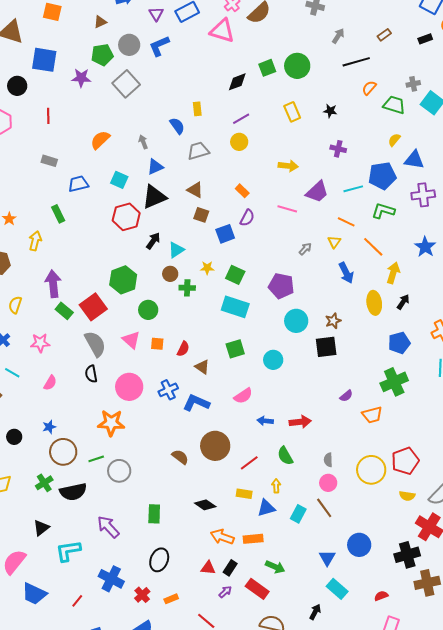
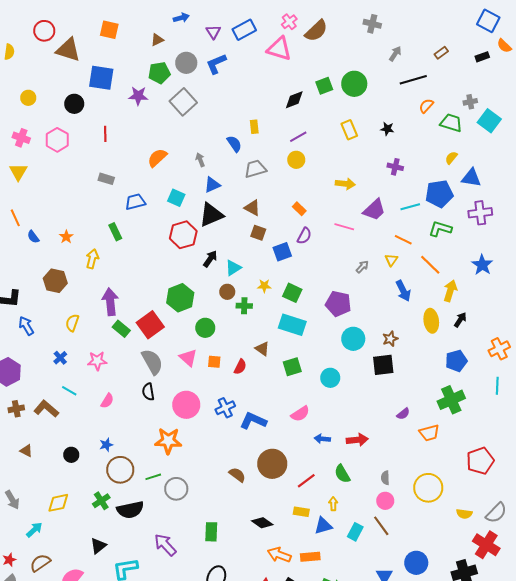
brown triangle: (202, 367) -> (262, 349), moved
red pentagon: (405, 461) -> (480, 461), moved

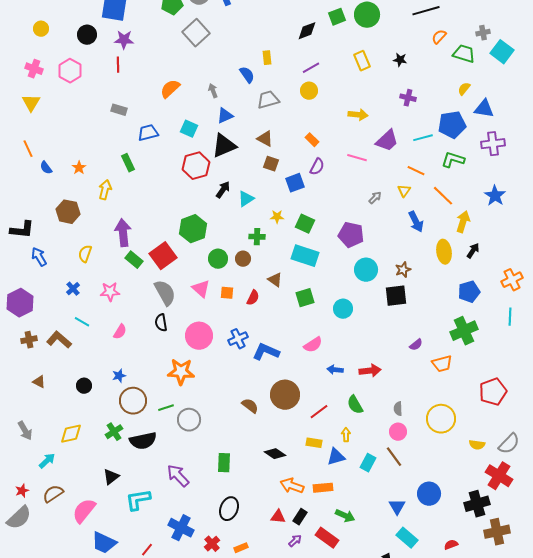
purple star: (138, 96) -> (124, 40), moved
brown circle: (227, 292) -> (243, 259), moved

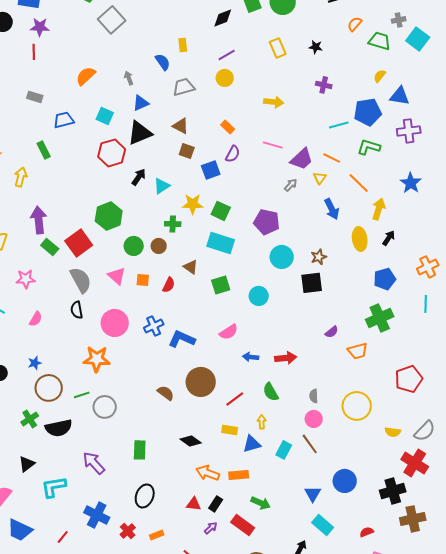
purple trapezoid: (387, 141) -> (302, 159), moved
yellow star: (277, 217) -> (193, 204), size x1.5

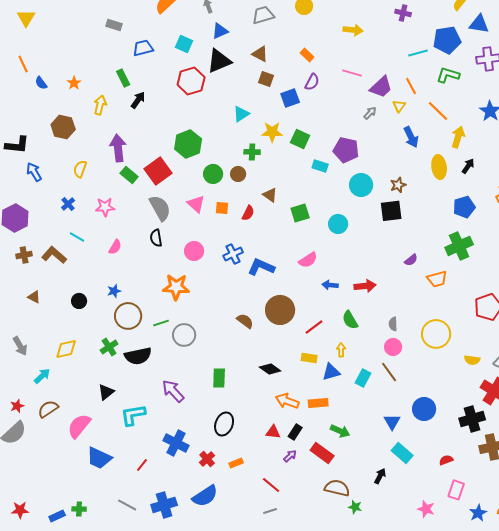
orange line: (332, 158) -> (411, 86), turned 36
black arrow: (139, 177) -> (138, 100), moved
cyan rectangle: (221, 243) -> (320, 166), moved, size x0.6
pink circle: (115, 323) -> (194, 251), size x0.7

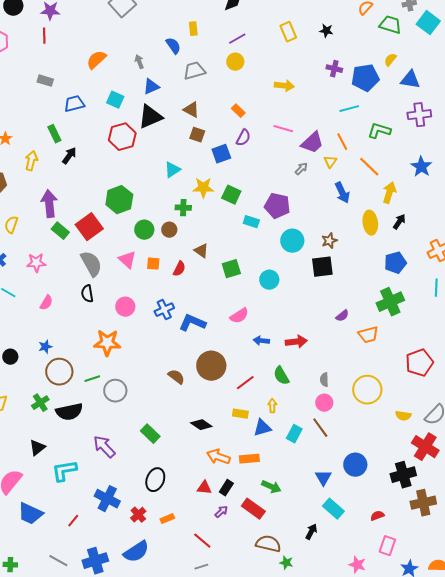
blue pentagon: (447, 40) -> (365, 78), moved
green rectangle: (219, 378) -> (150, 434), turned -48

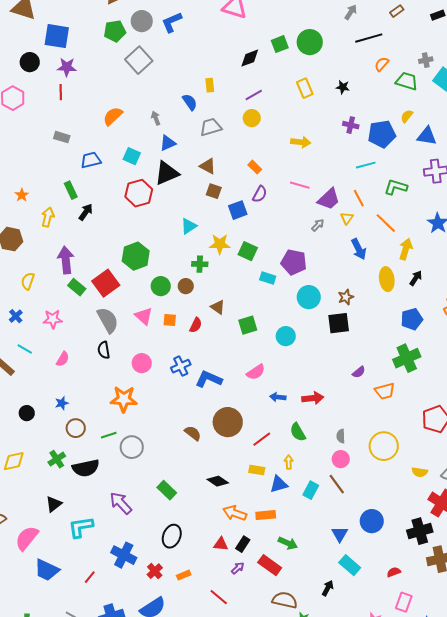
brown circle: (59, 372) -> (76, 428), size x0.7

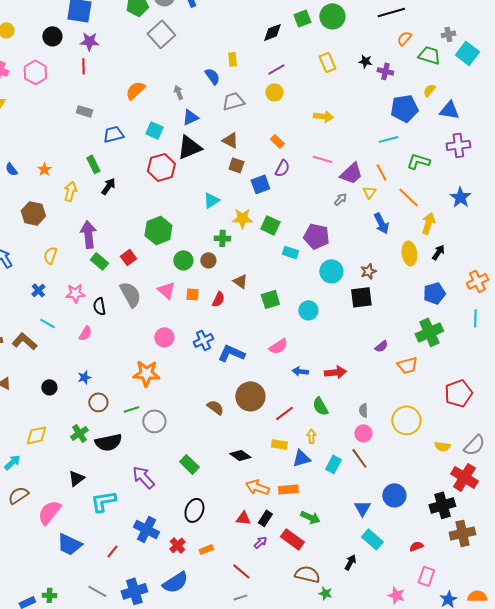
purple cross: (351, 125) -> (385, 71), moved
red square: (106, 283) -> (128, 257), size x0.6
black semicircle: (104, 350) -> (99, 306), moved

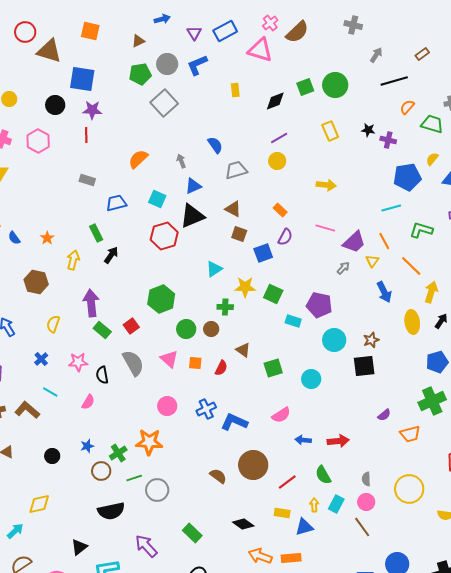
yellow rectangle: (232, 59) -> (235, 90), moved
green cross: (79, 433) -> (118, 453), moved
cyan rectangle: (333, 464) -> (336, 504), moved

